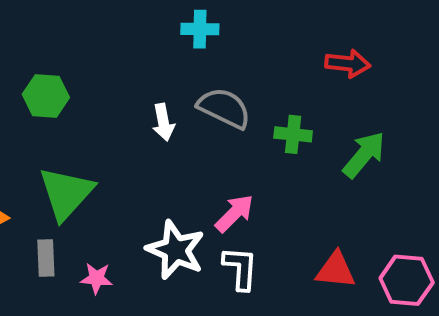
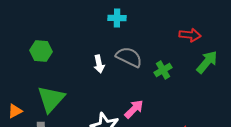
green cross: (293, 134) -> (163, 70), turned -36
green arrow: (364, 155) -> (207, 62), moved

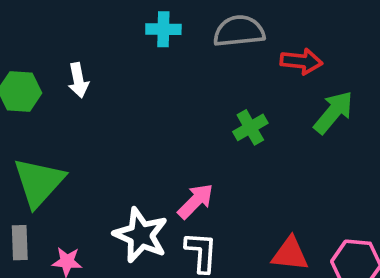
gray semicircle: (129, 57) -> (239, 31), moved, turned -32
white arrow: (99, 64) -> (78, 80), moved

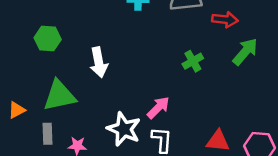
white arrow: (78, 80) -> (99, 62), moved, size x1.4
green triangle: (39, 182) -> (59, 96), turned 36

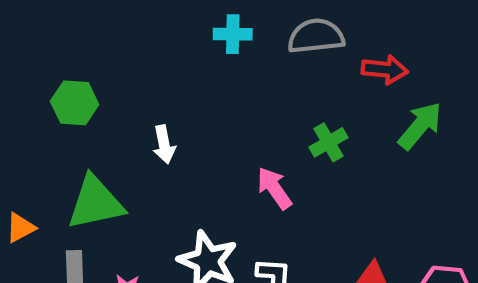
white arrow: (99, 62) -> (164, 144), size x0.7
pink arrow: (158, 108) -> (274, 188), moved, turned -80

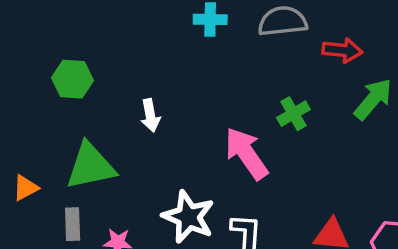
pink arrow: (274, 188) -> (246, 153), size x1.4

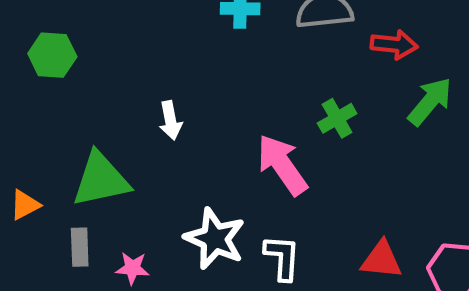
green hexagon: (73, 79) -> (52, 55), moved

